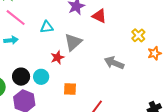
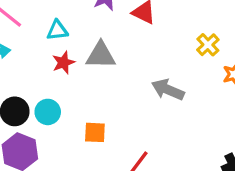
gray triangle: (73, 42) -> (101, 55), turned 42
red star: (57, 57) -> (63, 63), moved

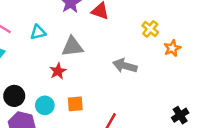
red star: (63, 63) -> (58, 71), moved
cyan circle: (48, 112) -> (45, 105), moved

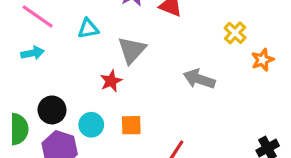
gray triangle: (72, 47) -> (132, 50), turned -45

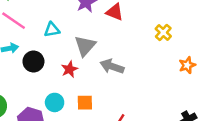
orange star: (262, 60) -> (187, 65), moved
gray arrow: (199, 79) -> (112, 66), moved
black circle: (52, 110) -> (33, 61), moved

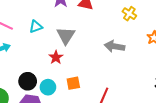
black circle: (33, 61) -> (28, 81), moved
gray arrow: (112, 66) -> (115, 46), moved

